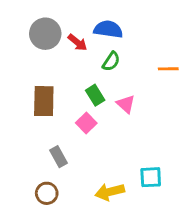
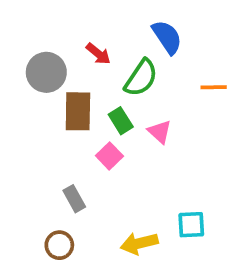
blue semicircle: (108, 29) -> (167, 37), moved, turned 48
gray circle: (45, 34) -> (46, 72), moved
green semicircle: (111, 62) -> (141, 78), size x1.5
brown rectangle: (44, 101) -> (78, 111), moved

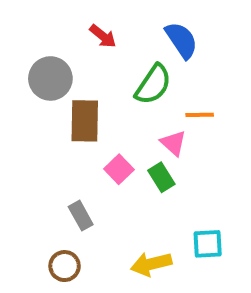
red arrow: (98, 54) -> (103, 36), moved
orange line: (214, 87) -> (200, 115), moved
green rectangle: (121, 121) -> (161, 177), moved

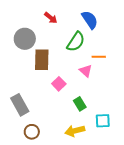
green rectangle: (161, 177) -> (80, 104), moved
gray rectangle: (81, 216) -> (20, 105), moved, size x1.5

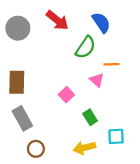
red arrow: (51, 18) -> (57, 20), size x1.5
gray circle: (25, 39) -> (18, 28), moved
brown rectangle: (42, 60) -> (17, 82), moved

